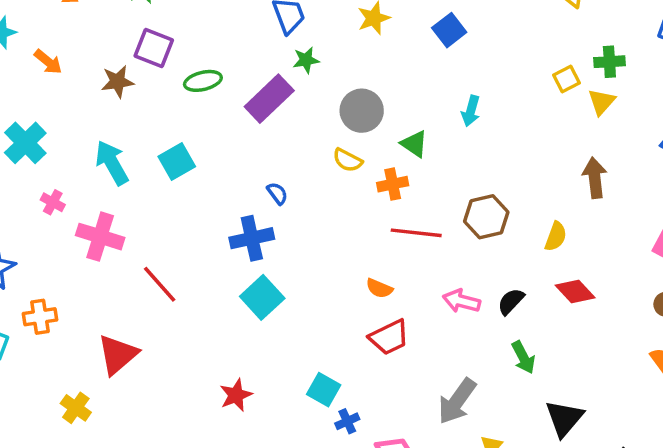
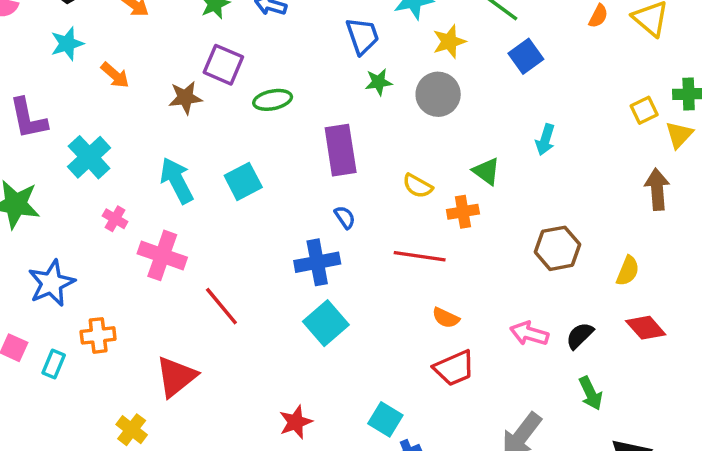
purple rectangle: (269, 99) -> (341, 150), moved, turned -57
gray circle: (362, 111) -> (438, 94), moved
brown arrow: (595, 178) -> (657, 189), moved
red line: (416, 233) -> (420, 256), moved

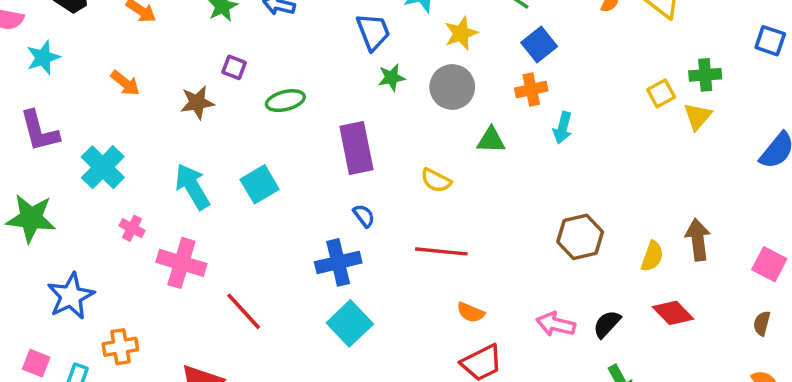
cyan star: (67, 44) -> (43, 57), moved
purple square: (223, 65) -> (234, 67), size x0.6
green triangle: (486, 171) -> (491, 140), moved, turned -32
brown arrow: (657, 189) -> (698, 240), moved
orange cross: (463, 212) -> (531, 89), moved

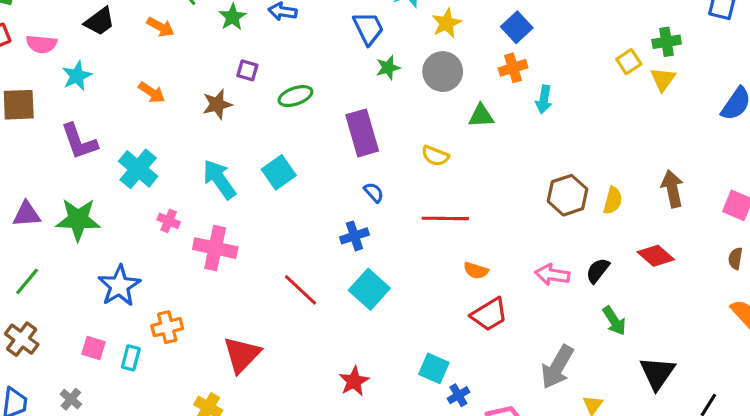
yellow semicircle: (652, 256) -> (613, 200), moved
blue cross: (338, 262) -> (354, 236), size x0.7
red line: (244, 311) -> (301, 290), moved

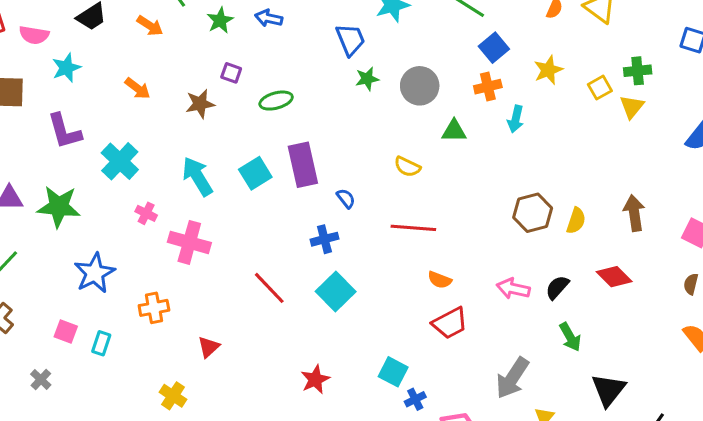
yellow star: (446, 23) -> (548, 70), moved
purple rectangle: (362, 133) -> (303, 165), moved
orange cross: (167, 327) -> (154, 308), moved
red triangle: (242, 355) -> (209, 347), size x0.6

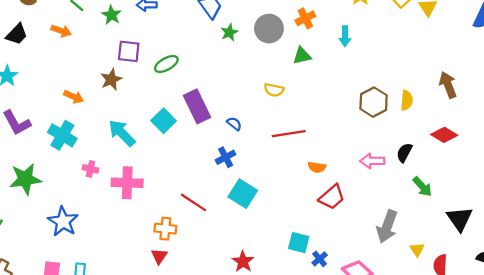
purple square: (231, 73) -> (129, 51), size x1.5
orange cross: (488, 87) -> (305, 18), moved
orange arrow: (138, 88) -> (74, 97), moved
orange cross: (154, 308) -> (165, 229), moved, turned 30

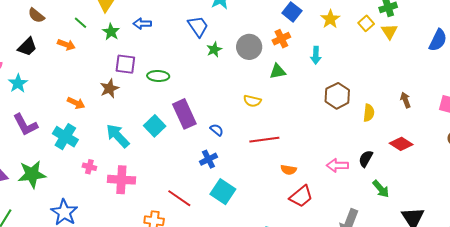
green ellipse: (166, 64) -> (158, 76), turned 30
brown arrow: (448, 85) -> (405, 100), size x0.7
brown hexagon: (374, 102) -> (337, 96), moved

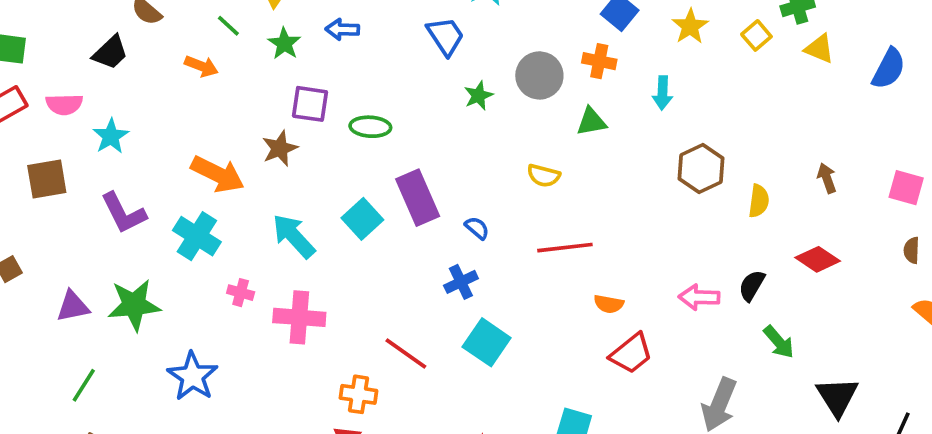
yellow triangle: (389, 31) -> (819, 49), moved, turned -36
orange cross: (281, 39) -> (599, 61), turned 36
black trapezoid: (27, 47) -> (110, 53), moved
green star: (214, 49) -> (478, 96), moved
orange arrow: (76, 103) -> (218, 174), size x1.6

